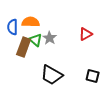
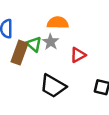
orange semicircle: (31, 22) -> (58, 23), moved
red triangle: (86, 34) -> (78, 55), moved

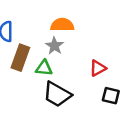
green triangle: (34, 44) -> (44, 68), moved, turned -35
red triangle: (78, 55) -> (98, 68), moved

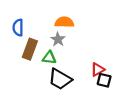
red triangle: (98, 68) -> (98, 69), moved

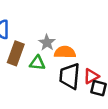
orange semicircle: (64, 22) -> (65, 52), moved
black trapezoid: (60, 79) -> (70, 76), moved, turned 65

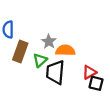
green triangle: (37, 63) -> (40, 60), turned -48
black trapezoid: (70, 76) -> (55, 72), moved

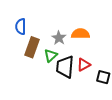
orange semicircle: (65, 50) -> (81, 34), moved
red triangle: (89, 72) -> (84, 65), moved

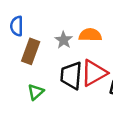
green triangle: (51, 55) -> (36, 92), moved
red triangle: (84, 65) -> (94, 73), size x1.6

